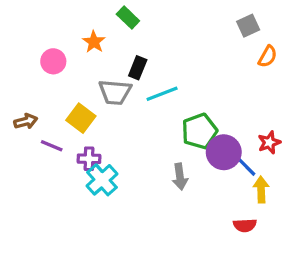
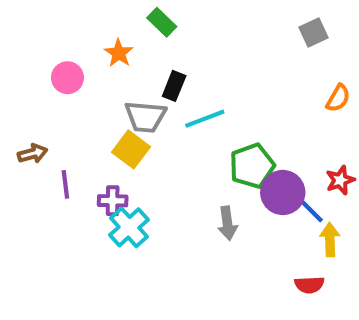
orange semicircle: (268, 56) -> (338, 98), moved
yellow square: (81, 118) -> (131, 149), moved
purple line: (52, 146) -> (65, 184), turned 60

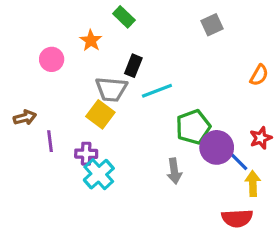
gray square: (314, 33) -> (212, 25), moved
red semicircle: (309, 285) -> (237, 218), size x1.4

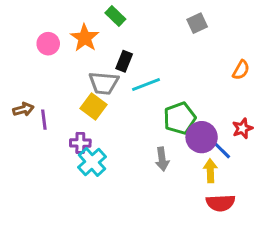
orange star: (91, 40) -> (85, 38), size x1.4
pink circle: (52, 59) -> (48, 44), moved
purple line: (50, 141) -> (44, 120), moved
yellow arrow: (253, 184) -> (210, 171), moved

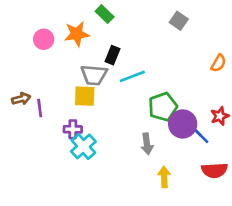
gray square: (197, 23) -> (179, 21), turned -30
orange star: (85, 38) -> (77, 34), turned 30
yellow square: (93, 106) -> (85, 96), turned -35
yellow arrow: (210, 171) -> (164, 177), moved
red semicircle: (221, 203) -> (214, 170), moved

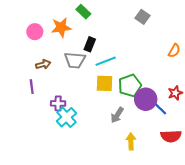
yellow square: (85, 96) -> (104, 83), moved
brown arrow: (21, 99) -> (43, 64), moved
gray arrow: (147, 144) -> (117, 115), turned 42

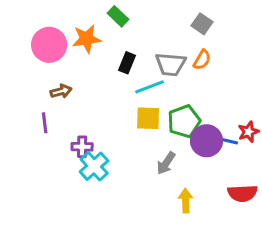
pink circle: (35, 32) -> (49, 45), size x1.5
orange semicircle: (174, 51) -> (202, 60), moved
gray trapezoid: (75, 60) -> (171, 64), moved
blue line: (160, 109) -> (227, 141), moved, turned -32

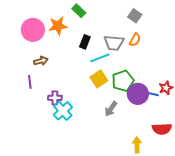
yellow square: (148, 118) -> (99, 79), turned -36
yellow arrow: (186, 201) -> (137, 145), moved

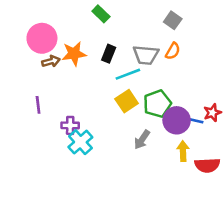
orange star: (58, 26) -> (74, 54), moved
brown arrow: (41, 61) -> (51, 61), moved
yellow arrow: (137, 145) -> (183, 151), moved

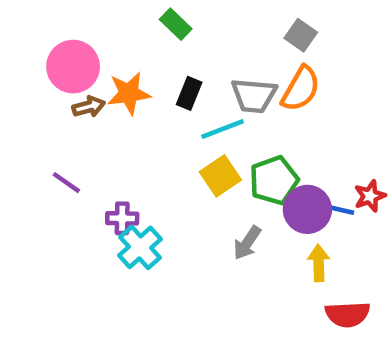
orange semicircle: (173, 51) -> (301, 89), size x1.5
purple line: (38, 105) -> (66, 183), turned -48
red semicircle: (207, 165) -> (348, 314), moved

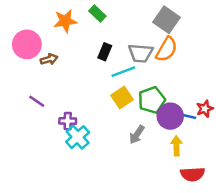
gray square: (301, 35) -> (167, 20), size x1.5
pink circle: (73, 67) -> (27, 44), moved
orange star: (129, 93) -> (65, 21), moved

